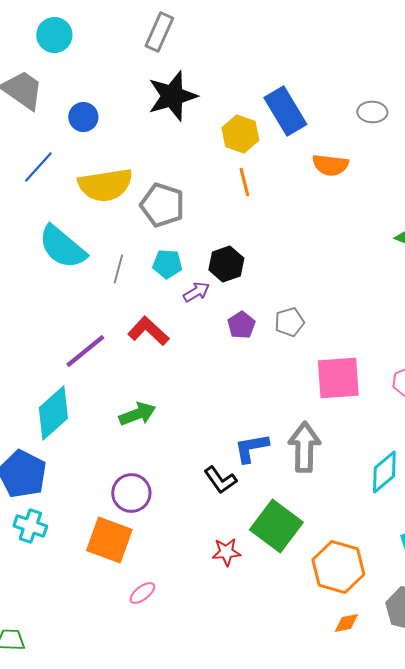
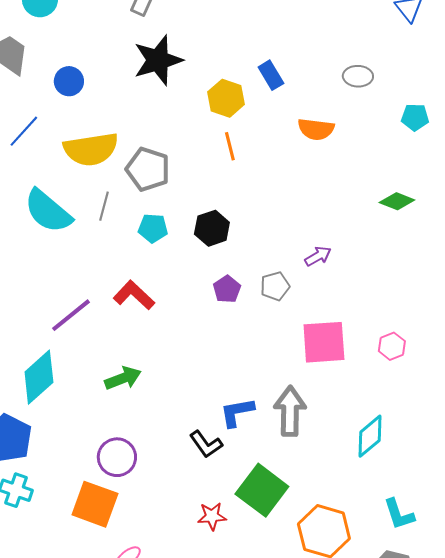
blue rectangle: (285, 111) -> (271, 75), size x0.6
gray line: (118, 269) -> (104, 206), moved
purple arrow: (196, 292) -> (318, 256), moved

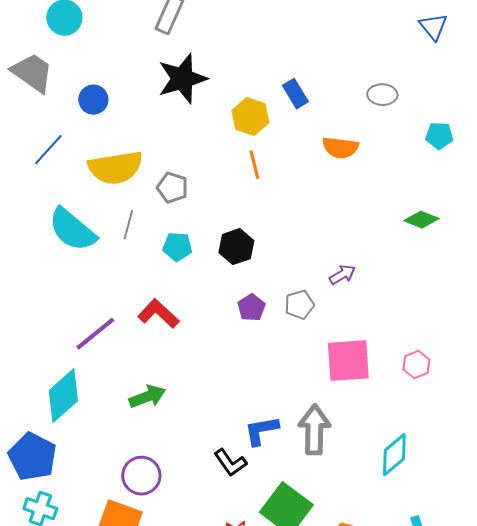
gray pentagon: (148, 169) -> (172, 188), size x0.7

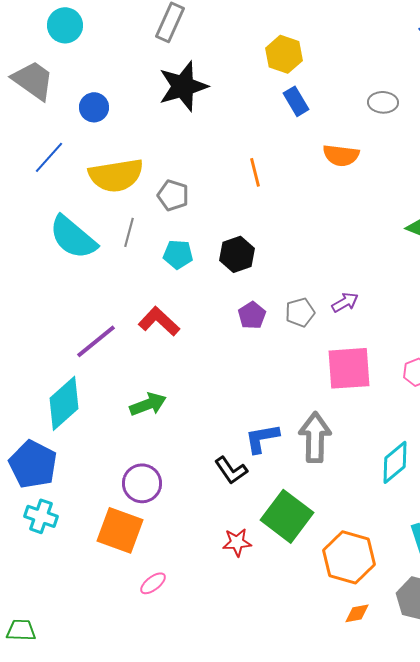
yellow hexagon: (250, 117) -> (284, 54), moved
purple arrow: (342, 275) -> (345, 302), moved

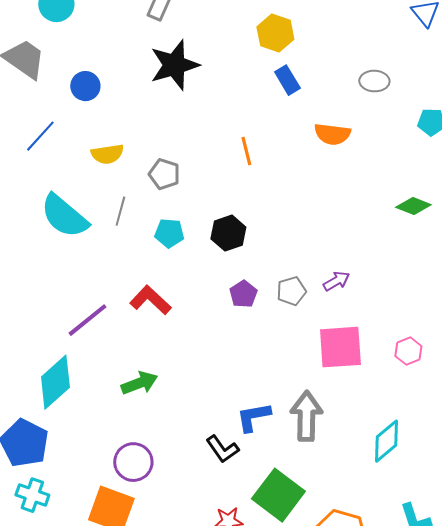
yellow semicircle: (116, 175) -> (107, 154), size x0.6

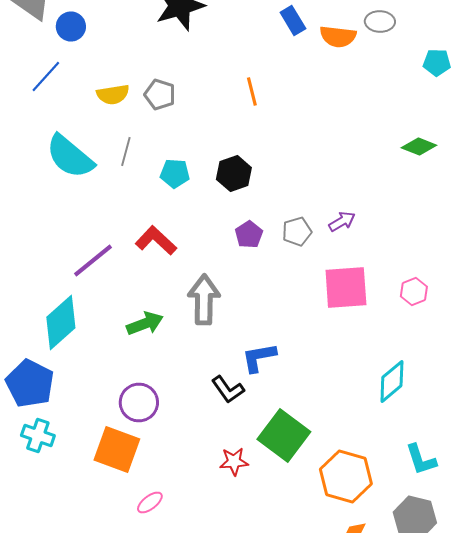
blue circle: (85, 86) -> (71, 26), moved
orange semicircle: (332, 134) -> (338, 36), moved
gray pentagon: (164, 174) -> (160, 94), moved
gray arrow: (306, 416) -> (204, 300), moved

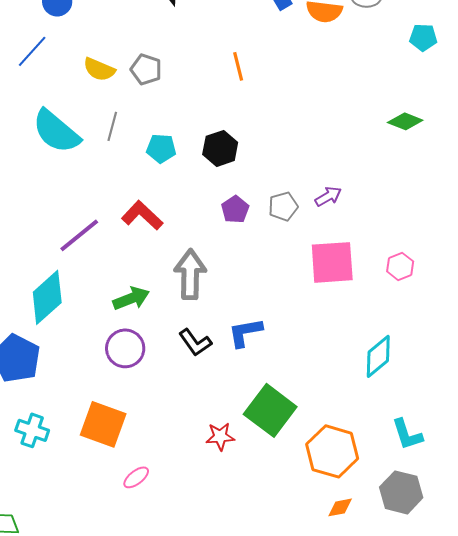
yellow semicircle: (113, 94) -> (99, 69), turned 32
black L-shape: (228, 390) -> (195, 342), moved
purple circle: (139, 402) -> (125, 348), moved
cyan cross: (38, 436) -> (32, 430), moved

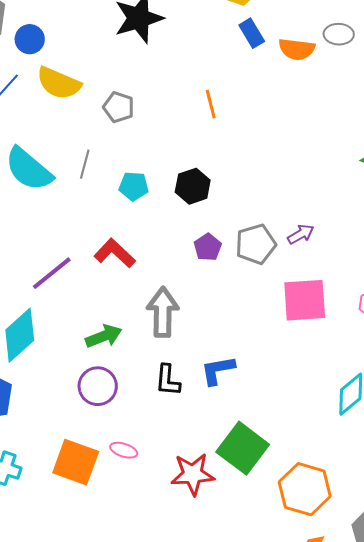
yellow semicircle: (99, 69) -> (59, 83), moved, size x1.4
gray pentagon: (283, 206) -> (256, 244), size x1.4
black L-shape: (195, 342) -> (168, 380), turned 40
red star: (220, 436) -> (193, 474), size x1.5
pink ellipse: (136, 477) -> (124, 450), moved, turned 56

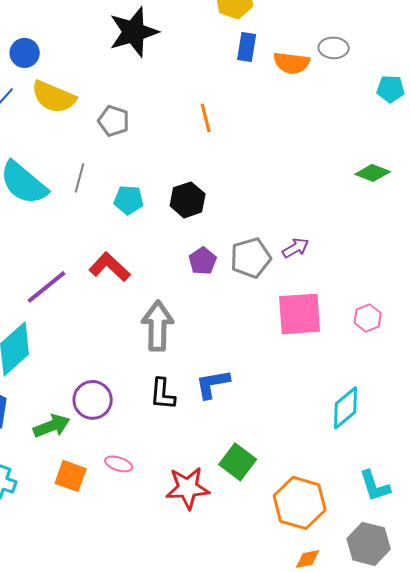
blue rectangle: (252, 33) -> (247, 47), turned 40
green arrow: (104, 336) -> (52, 426), moved
green square: (243, 448) -> (238, 462), size x0.7
orange square: (76, 462) -> (71, 476), size x0.7

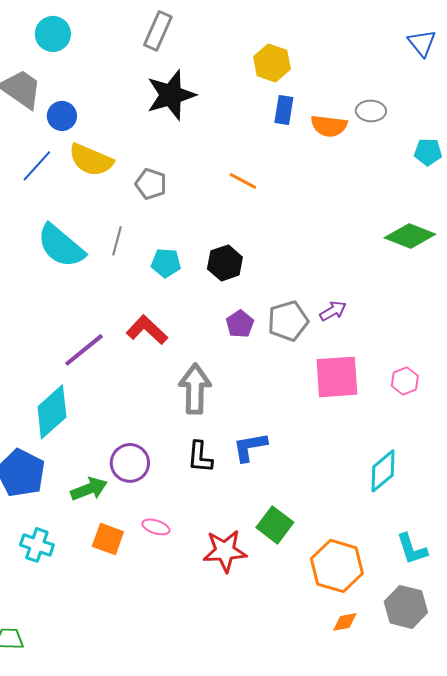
orange line: (206, 118) -> (243, 181), turned -48
green diamond: (373, 173) -> (410, 236), size x1.4

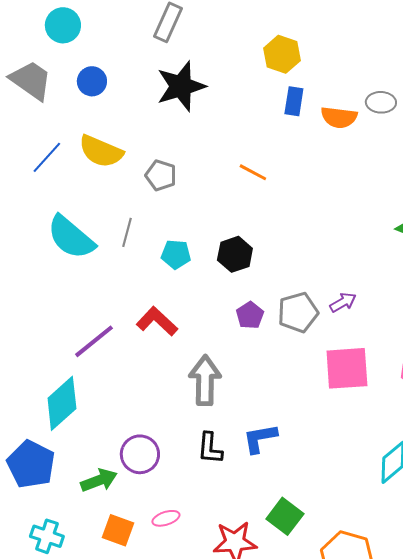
blue circle: (62, 116) -> (92, 81), moved
pink ellipse: (156, 527) -> (166, 518), turned -36

